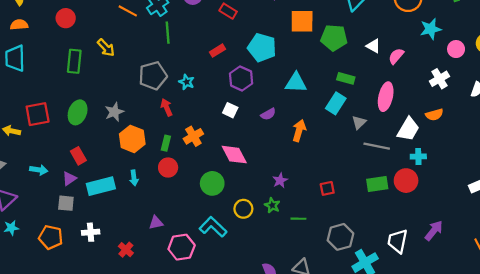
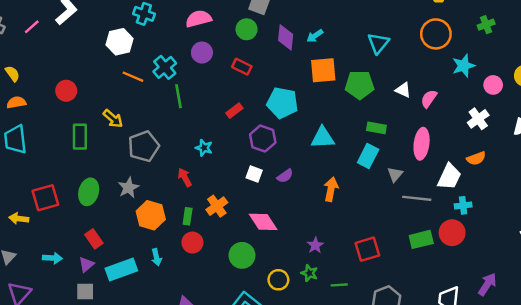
gray pentagon: (153, 76) -> (144, 146), moved
purple semicircle: (268, 114) -> (285, 176), moved
red square: (327, 188) -> (367, 249), size x1.5

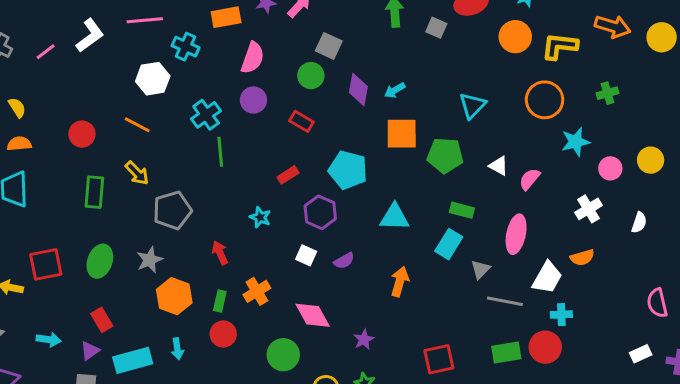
pink semicircle: (199, 19) -> (253, 58), turned 120
orange line: (133, 77) -> (137, 125), moved
cyan star: (204, 148) -> (260, 217), moved
purple star: (315, 245) -> (364, 339), moved

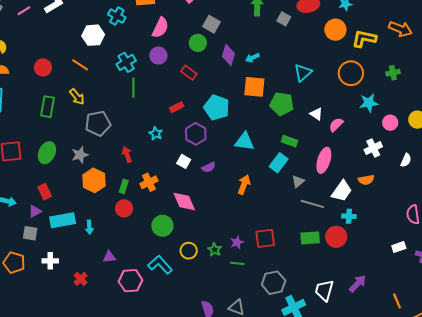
purple star: (364, 339) -> (237, 242), moved
cyan arrow: (177, 349) -> (89, 227), moved

